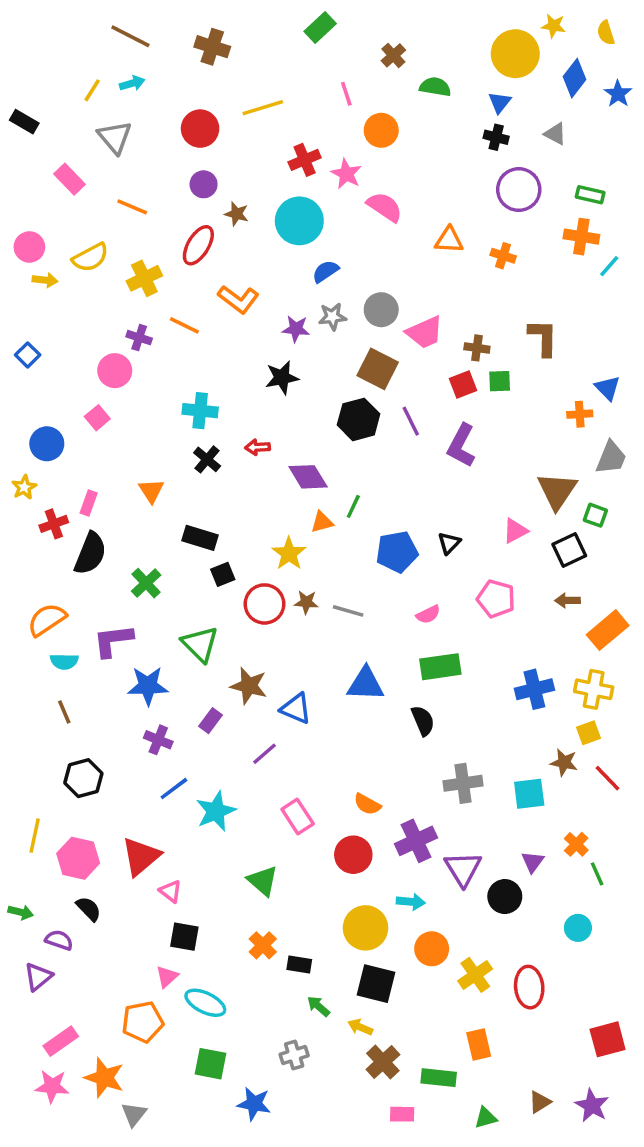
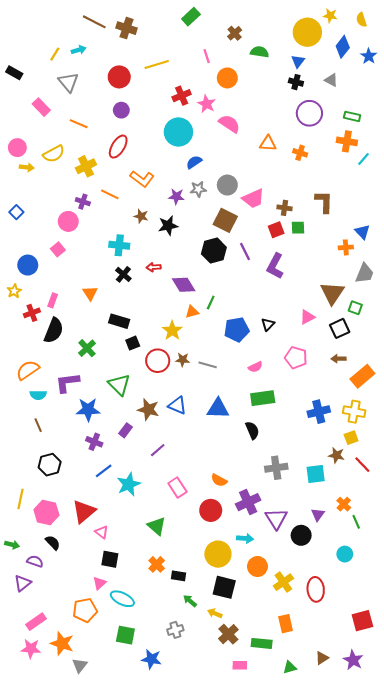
brown line: (130, 36) -> (94, 22), moved
brown star: (237, 214) -> (141, 216), moved
blue triangle: (296, 708) -> (177, 405), moved

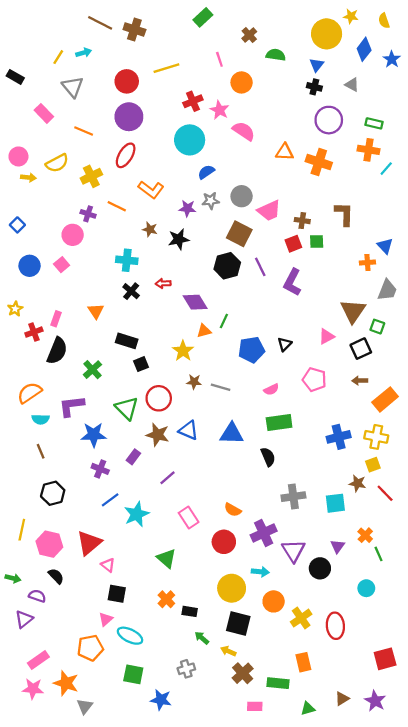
purple circle: (121, 110) -> (129, 117), size x1.6
orange cross: (300, 153) -> (319, 162), size x1.6
blue circle: (28, 265) -> (30, 266), moved
red circle: (158, 361) -> (159, 398), moved

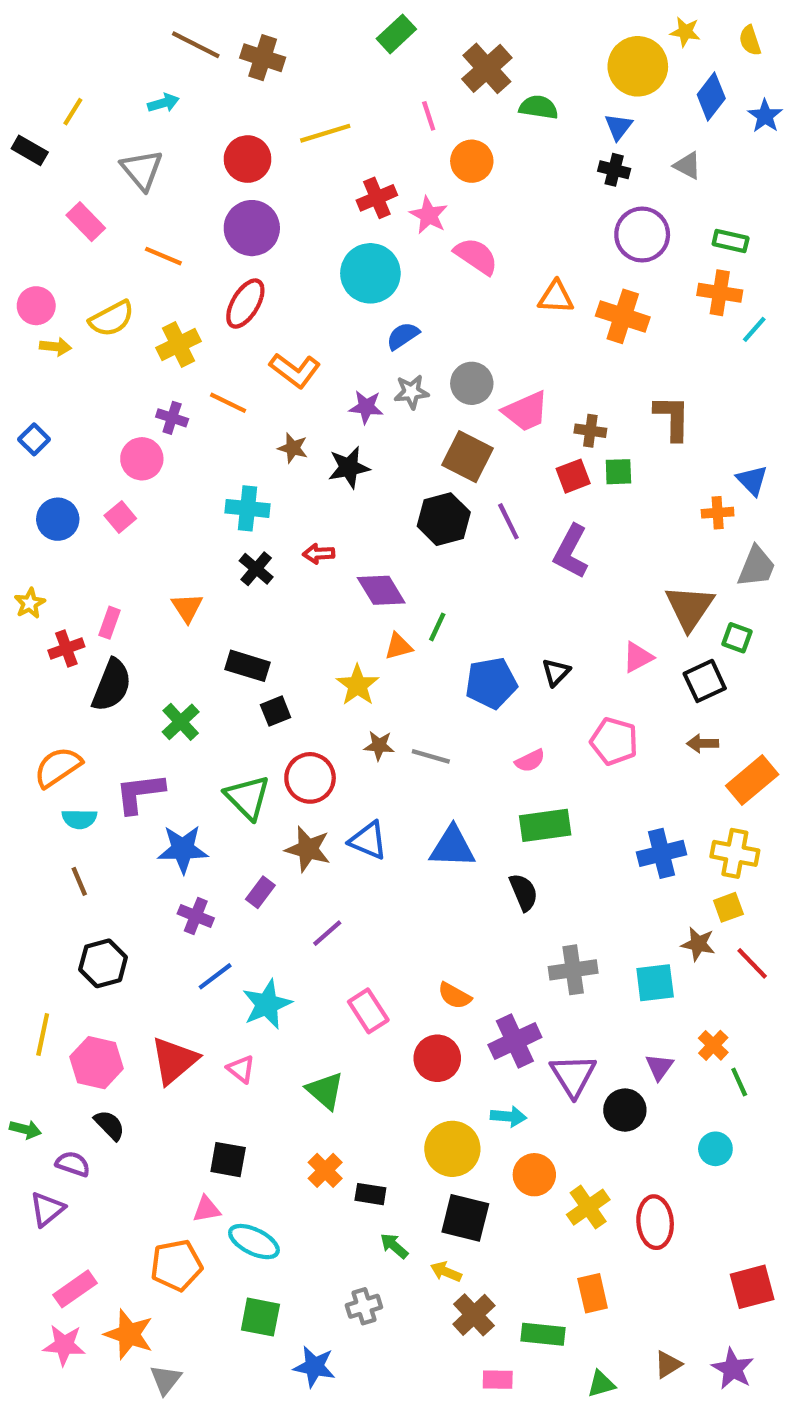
brown cross: (249, 35) -> (487, 68), size x1.6
yellow line: (58, 57) -> (73, 112), moved
pink triangle: (108, 565) -> (241, 1069), moved
pink triangle: (106, 619) -> (207, 1209), turned 32

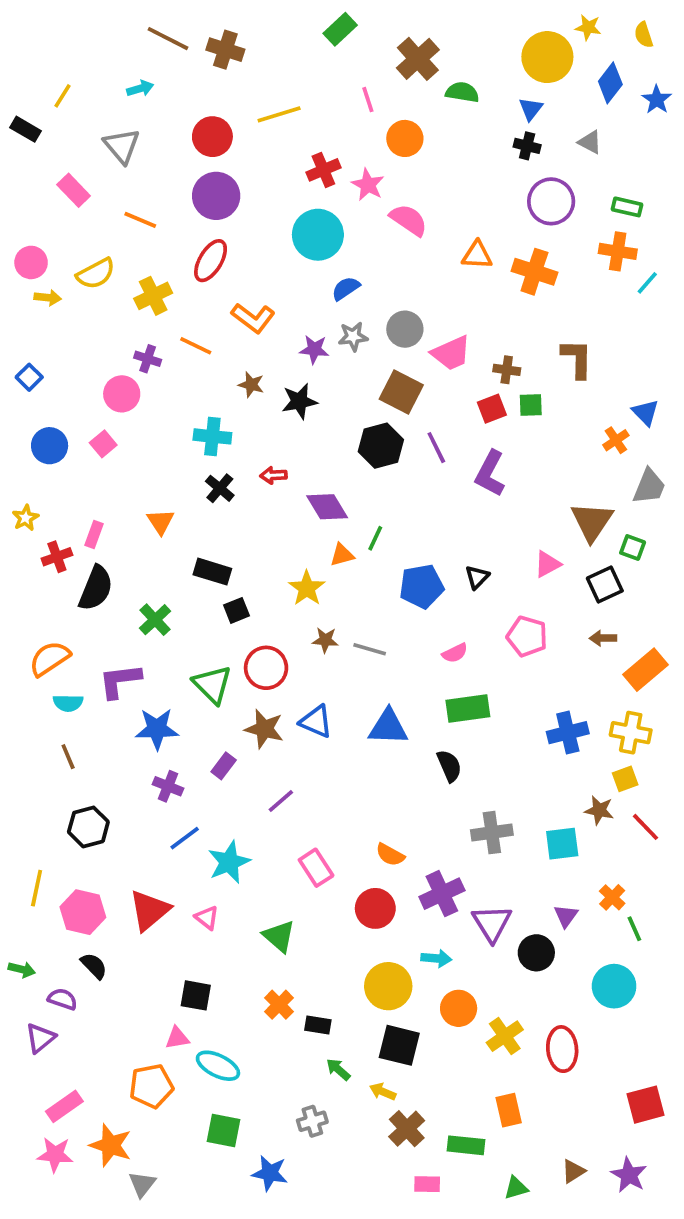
orange cross: (718, 513) -> (616, 440), turned -30
cyan circle: (715, 1149) -> (614, 986), size x1.5

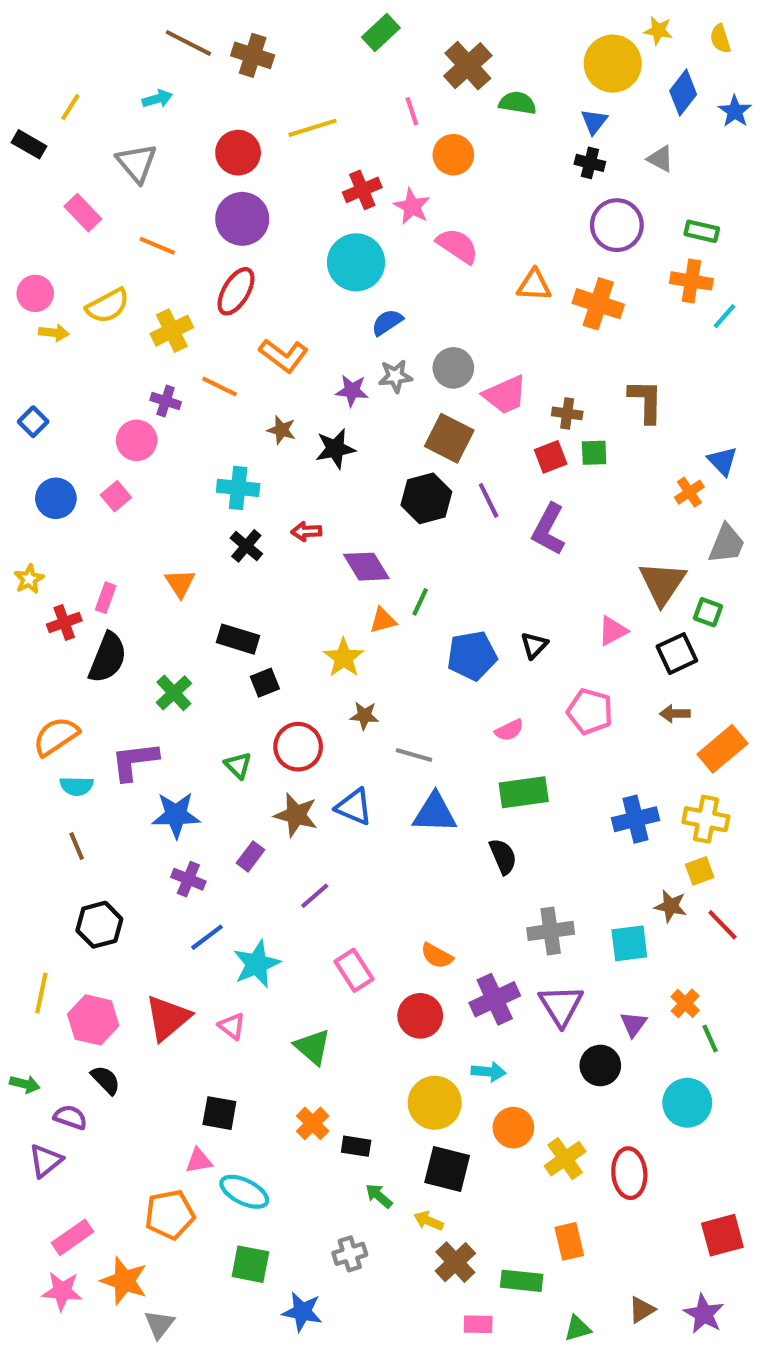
gray line: (370, 649) -> (414, 755), moved
green triangle: (212, 684) -> (238, 765), size x0.6
purple triangle: (492, 923) -> (561, 1005), moved

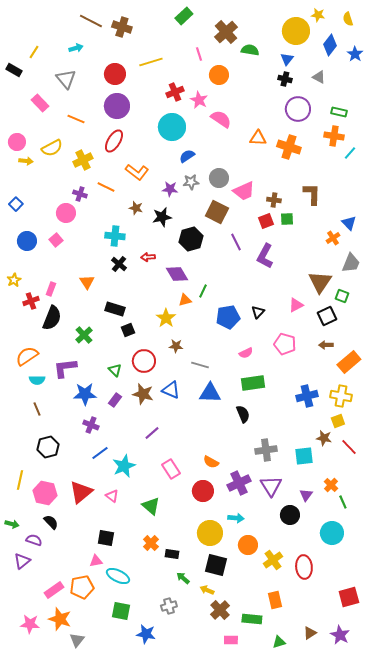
black hexagon: (426, 498) -> (191, 239), moved
purple rectangle: (250, 856) -> (115, 400), moved
pink rectangle: (72, 1237) -> (54, 590), moved

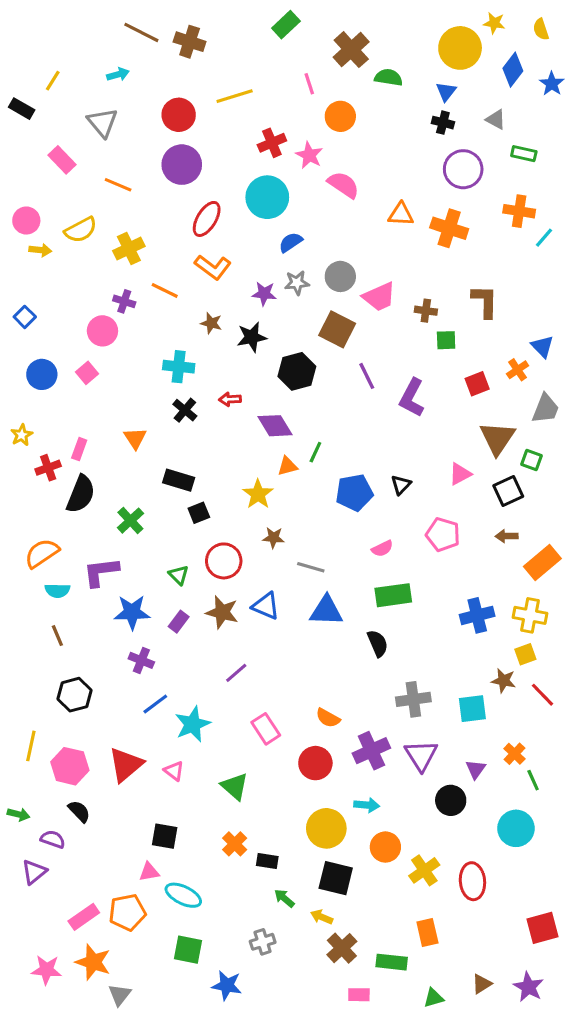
green rectangle: (339, 112) -> (524, 154), moved
red ellipse: (114, 141) -> (207, 219), moved
red square: (266, 221) -> (477, 384), moved

